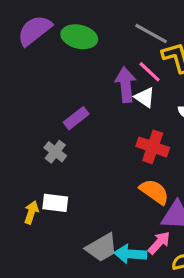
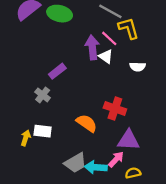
red cross: (153, 147) -> (115, 109), moved
orange semicircle: (154, 192) -> (87, 123), moved

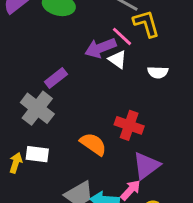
purple arrow: (92, 47) -> (100, 48), turned -105
gray cross: (43, 95) -> (37, 108), size x1.6
purple triangle: (128, 140) -> (146, 166), turned -40

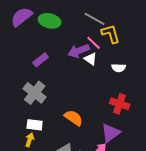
purple rectangle: (56, 78) -> (41, 60), moved
red cross: (129, 125) -> (120, 104), moved
yellow arrow: (16, 163) -> (30, 140), moved

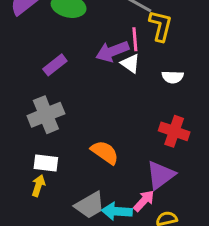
yellow L-shape: (111, 34) -> (161, 26), turned 30
pink line: (94, 43) -> (135, 39), turned 42
gray cross: (35, 93) -> (46, 115), turned 30

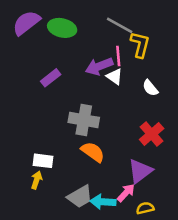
white semicircle: (173, 77) -> (150, 88), turned 48
gray cross: (46, 115) -> (84, 120), moved, turned 32
red cross: (174, 131) -> (152, 134), turned 30

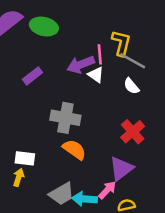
gray line: (120, 25) -> (133, 61), moved

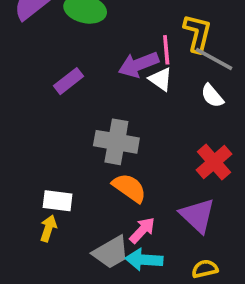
purple triangle: (121, 168) -> (197, 215), turned -40
pink arrow: (107, 190) -> (142, 230), moved

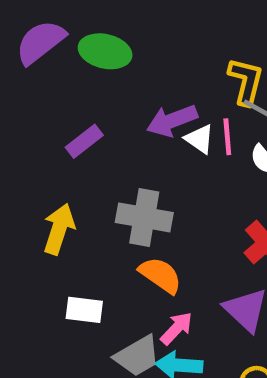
pink line: (166, 50) -> (227, 137), moved
white rectangle: (58, 201) -> (84, 310), moved
yellow arrow: (48, 228) -> (59, 229), moved, size x1.5

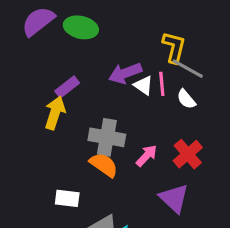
yellow arrow: (59, 229) -> (55, 113), moved
orange semicircle: (160, 275) -> (104, 165), moved
pink arrow: (177, 328) -> (147, 156), moved

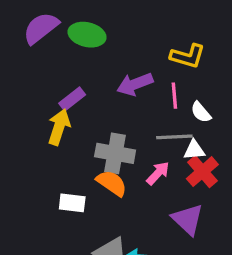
yellow L-shape: (174, 47) -> (188, 56), turned 92
gray line: (188, 69) -> (174, 137), moved, turned -32
white triangle: (143, 85) -> (194, 150), moved, turned -40
white rectangle: (67, 198) -> (72, 203), moved

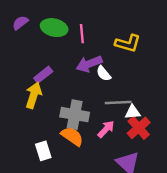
purple semicircle: (41, 28) -> (20, 23), size x0.6
pink line: (174, 96) -> (82, 34), moved
white semicircle: (201, 112) -> (104, 73), moved
white rectangle: (72, 203) -> (43, 151), turned 66

